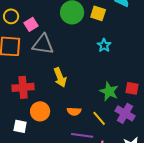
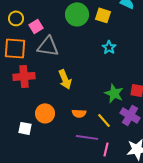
red cross: (23, 87) -> (24, 76), moved

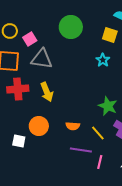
yellow square: (103, 15) -> (110, 35), moved
yellow arrow: (65, 79) -> (47, 92), moved

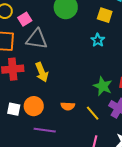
white square: (19, 141) -> (14, 109), moved
purple line: (81, 150) -> (45, 130), moved

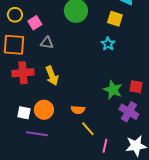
gray triangle: (37, 39) -> (47, 43), size x0.6
yellow line: (93, 113) -> (88, 129), moved
purple line: (45, 130) -> (37, 134), moved

